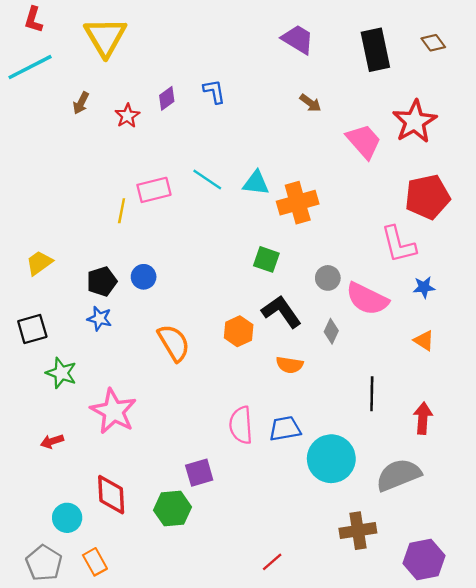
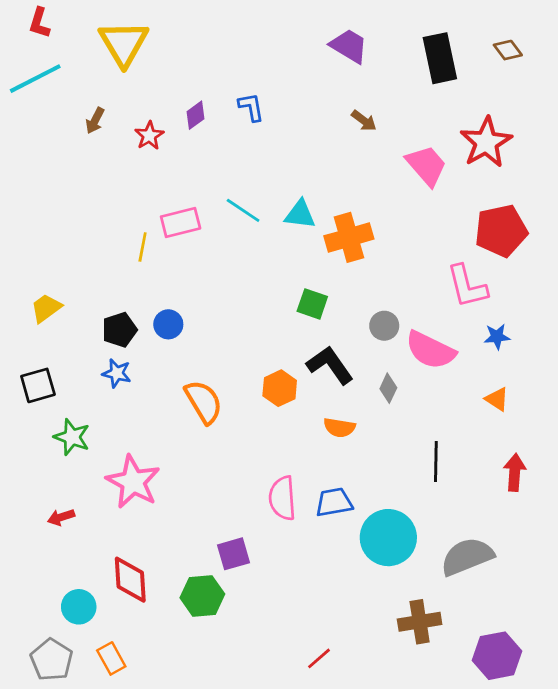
red arrow: (423, 418) -> (515, 472), moved

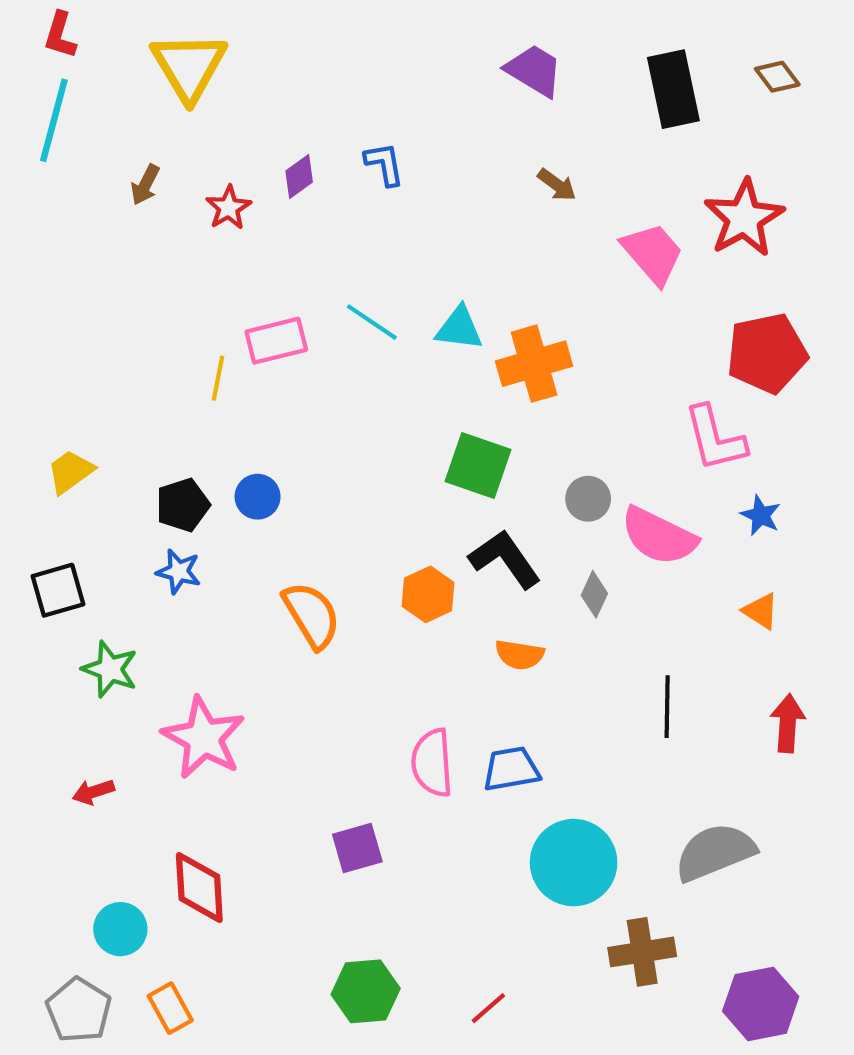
cyan line: (35, 79) -> (54, 120), turned -48
green square: (312, 304) -> (478, 465), size x1.4
blue star: (497, 337) -> (761, 515), turned 30
cyan circle: (388, 538) -> (574, 863), moved
green hexagon: (202, 596) -> (366, 991), moved

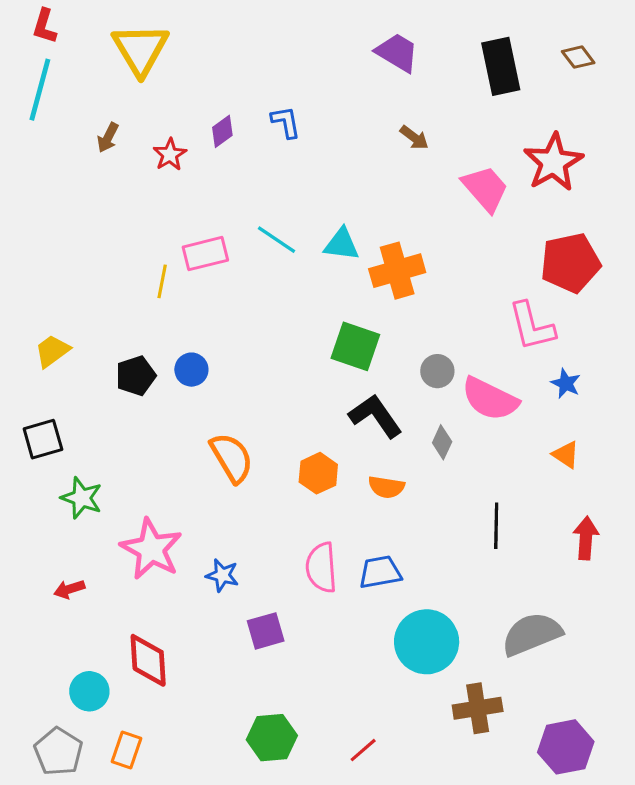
blue star: (179, 571) -> (222, 575), moved
orange hexagon: (428, 594) -> (318, 473), moved
orange rectangle: (170, 1008) -> (126, 750), turned 48

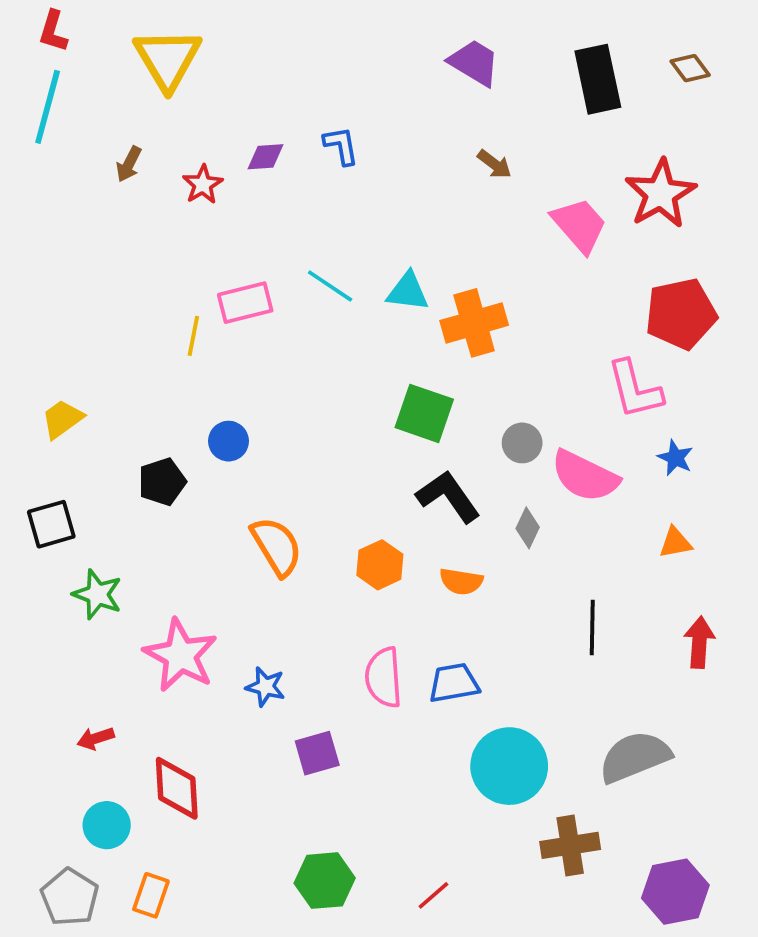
purple diamond: (222, 131) -> (265, 157), turned 32
black pentagon: (136, 376) -> (162, 482), moved
orange triangle: (566, 455) -> (675, 543), turned -44
red arrow: (69, 589) -> (96, 738), moved

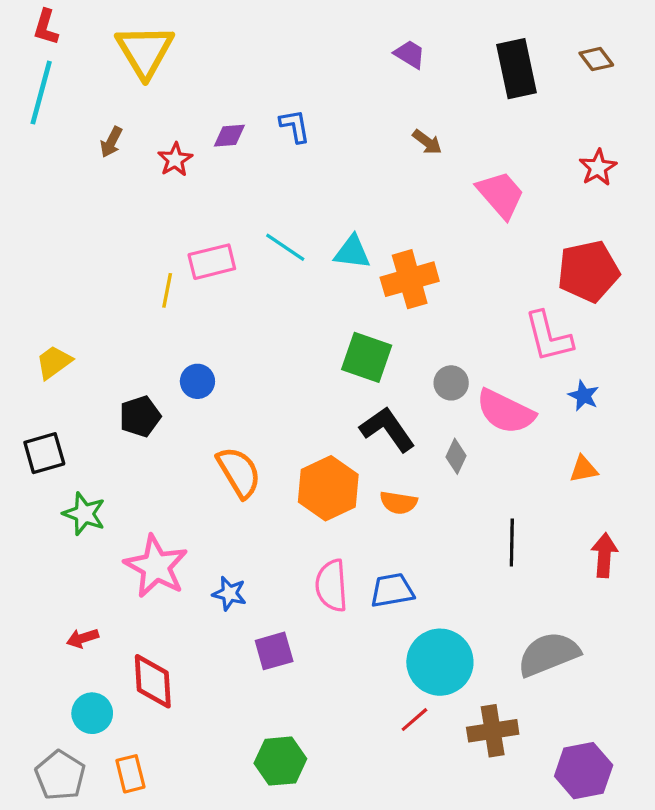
purple trapezoid: (474, 63) -> (410, 54), size x0.7
red star: (661, 194) -> (598, 168), moved, size x0.6
orange hexagon: (380, 565) -> (328, 488), size x1.5
orange rectangle: (151, 895) -> (130, 774), turned -33
red line: (433, 895) -> (414, 720), moved

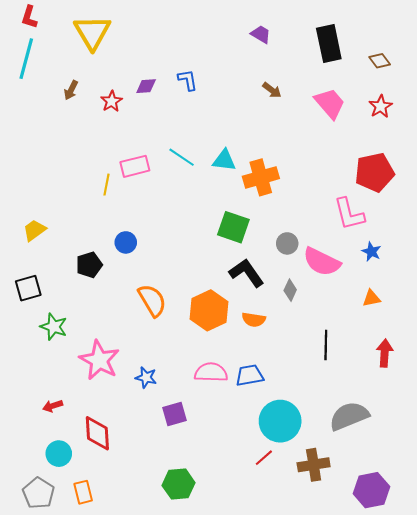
brown diamond: (596, 59) -> (380, 61), moved
pink trapezoid: (501, 195) -> (330, 103), moved
pink semicircle: (331, 586) -> (211, 372), turned 96

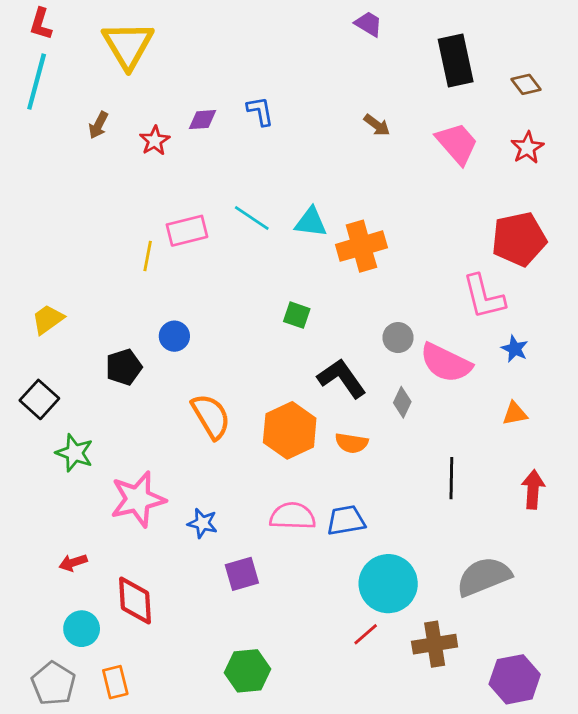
purple trapezoid: (261, 34) -> (368, 24), moved
green square: (233, 227) -> (297, 315), moved, size x0.6
black square: (28, 288) -> (39, 399), turned -32
pink star: (99, 360) -> (138, 499), turned 30

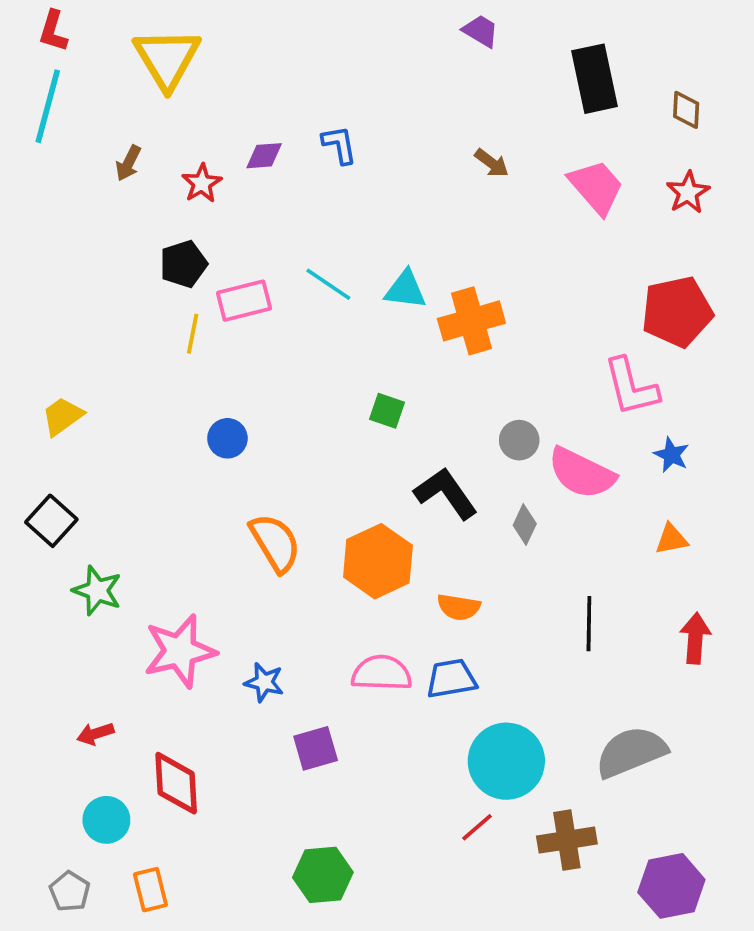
brown diamond: (526, 84) -> (686, 110), turned 40
black pentagon: (124, 367) -> (183, 264), moved
orange semicircle: (352, 443) -> (459, 607), moved
gray pentagon: (53, 684) -> (70, 891), size x0.7

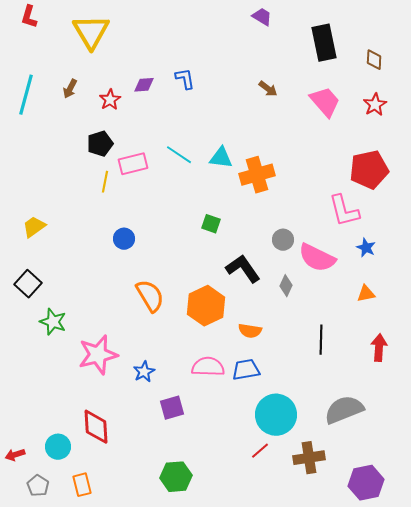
cyan line: (48, 106) -> (26, 95), moved
blue star: (264, 682) -> (144, 372), turned 30
red arrow: (95, 734) -> (15, 455), moved

